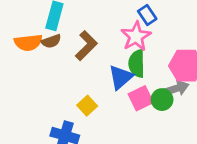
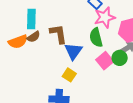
pink star: (136, 36) -> (105, 17), moved, turned 30
brown L-shape: (86, 46) -> (58, 34), turned -40
blue triangle: (121, 77) -> (73, 51), moved

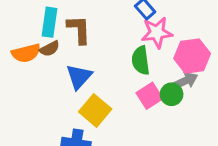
brown L-shape: (58, 34) -> (79, 30), moved
blue triangle: (73, 51) -> (79, 77), moved
yellow square: (69, 75) -> (95, 110), size x1.5

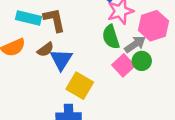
cyan rectangle: (50, 22) -> (29, 18), turned -75
brown semicircle: (50, 49) -> (45, 50), moved
gray arrow: (185, 81) -> (135, 44), moved

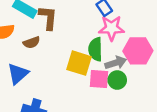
blue triangle: (61, 60) -> (18, 74), moved
pink square: (123, 65) -> (99, 79), turned 30
yellow square: (80, 86) -> (79, 63), moved, turned -30

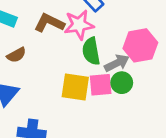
brown L-shape: (48, 18) -> (49, 23), moved, turned -60
pink star: (111, 28) -> (79, 25), moved
yellow square: (79, 63) -> (75, 87), moved

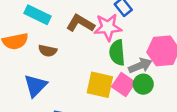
brown semicircle: (16, 55) -> (48, 51), turned 36
pink square: (101, 85) -> (124, 85), turned 35

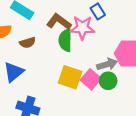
brown semicircle: (48, 51) -> (28, 43), turned -35
green semicircle: (117, 53) -> (65, 40), moved

